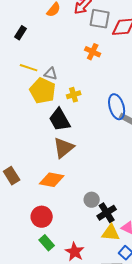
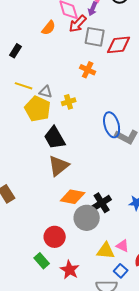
yellow cross: (74, 95) -> (69, 102), moved
orange diamond: (52, 180) -> (73, 197), moved
gray circle: (92, 200) -> (87, 218), size x1.6
black cross: (107, 213) -> (102, 203), moved
red circle: (42, 217) -> (55, 237), moved

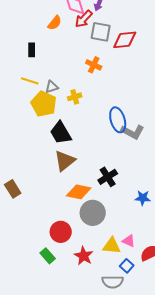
black rectangle: (16, 51) -> (32, 50), moved, turned -32
gray triangle: (46, 92) -> (52, 87), turned -32
black cross: (102, 203) -> (108, 177), moved
red star: (70, 270) -> (84, 256), moved

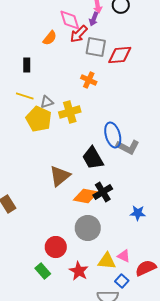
yellow cross: (75, 97) -> (70, 112), size x1.5
black trapezoid: (61, 133) -> (93, 158), moved
orange diamond: (79, 192) -> (86, 196), moved

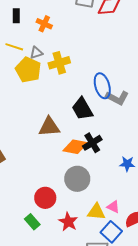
orange cross: (89, 80) -> (44, 24), moved
brown triangle: (60, 176) -> (49, 127), turned 35
blue square: (122, 281) -> (111, 232), size x1.5

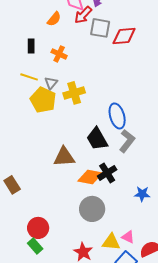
gray triangle: (36, 53) -> (51, 83), turned -32
gray L-shape: (117, 98) -> (127, 141), moved, turned -80
red circle: (45, 198) -> (38, 228), moved
green rectangle: (32, 222) -> (35, 246), moved

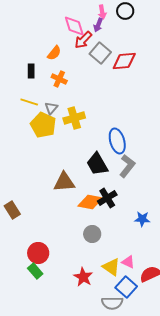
orange semicircle: (54, 19) -> (54, 53), moved
gray square: (100, 28) -> (100, 53), turned 30
gray circle: (92, 209) -> (92, 234), size x0.7
yellow triangle: (111, 242) -> (111, 267), turned 30

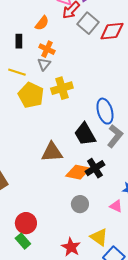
gray triangle: (51, 108) -> (44, 64), moved
pink triangle: (128, 262) -> (116, 206), moved

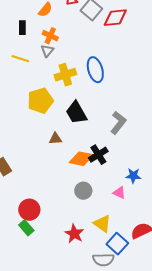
yellow pentagon: (31, 95) -> (40, 101), moved, turned 30
blue ellipse: (105, 111) -> (95, 70), moved
black trapezoid: (85, 134) -> (76, 113), moved
brown triangle: (52, 152) -> (55, 139), size x0.6

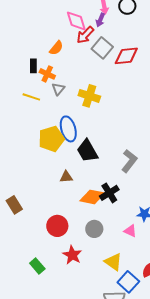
orange cross: (50, 36) -> (47, 74), moved
blue ellipse: (95, 70) -> (68, 129), moved
yellow cross: (65, 75) -> (89, 96), moved, turned 35
red circle: (29, 210) -> (57, 226), moved
red star: (74, 234) -> (72, 255), moved

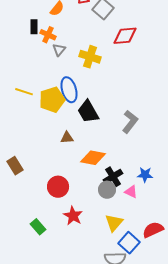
red diamond: (126, 56) -> (125, 36), moved
yellow line: (31, 97) -> (24, 92), moved
black cross: (109, 193) -> (113, 177), moved
gray circle: (94, 229) -> (107, 190), moved
yellow triangle: (113, 262) -> (114, 223), turned 36

